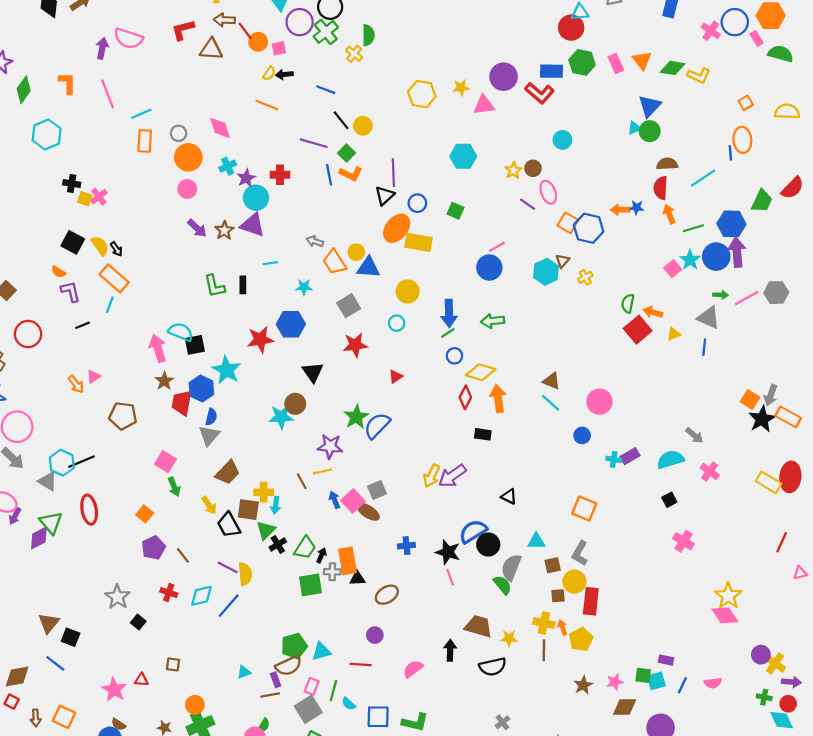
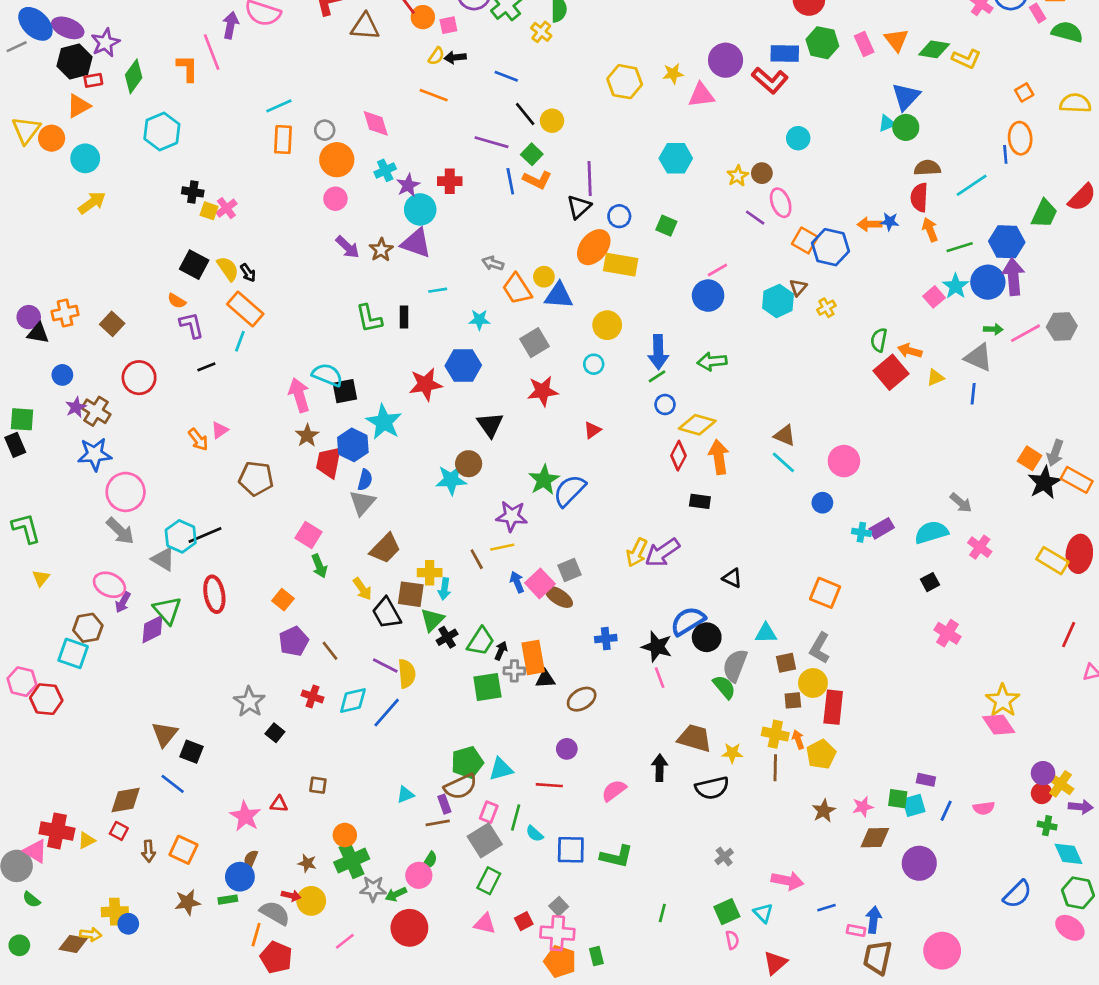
pink line: (108, 94) -> (212, 52), moved
red circle: (788, 704) -> (1042, 793), moved
brown semicircle: (119, 724) -> (251, 859), turned 80

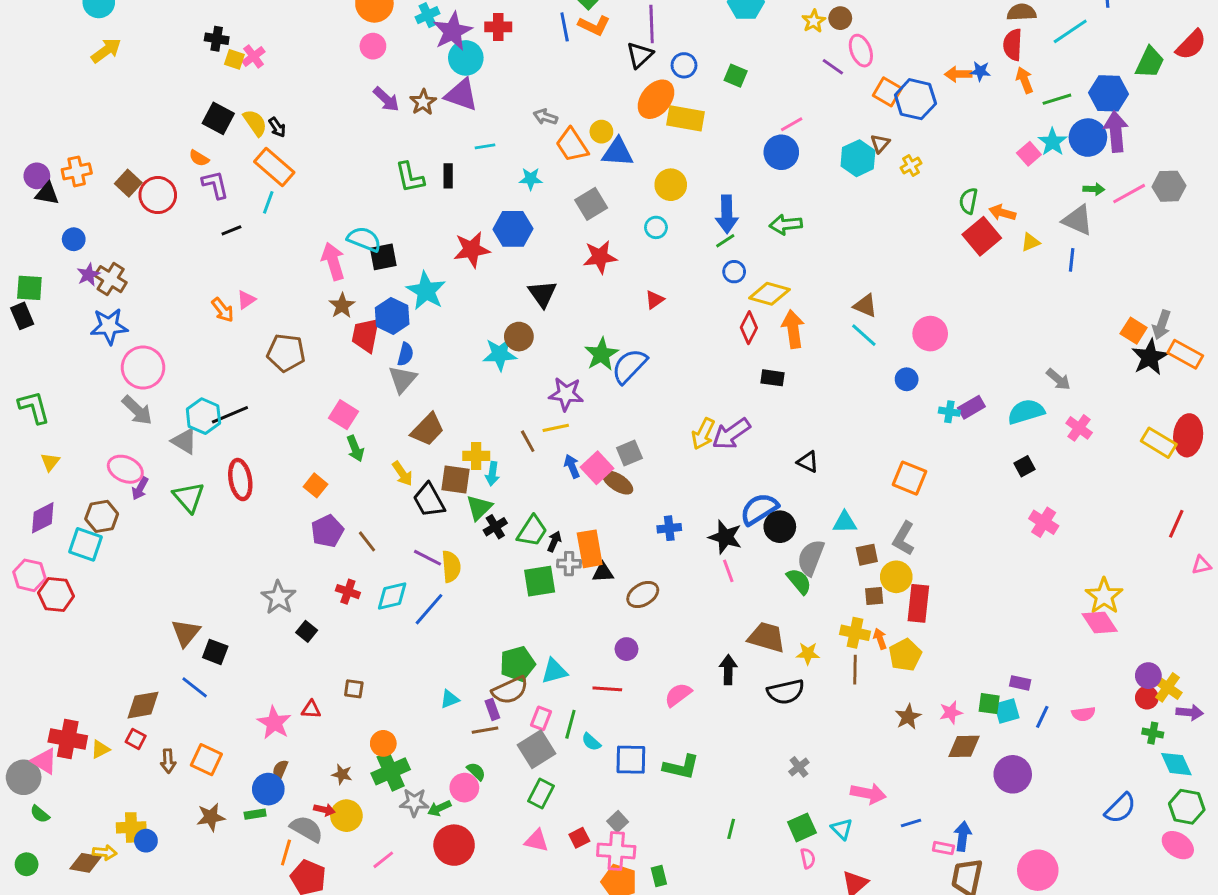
purple star: (408, 185) -> (453, 31), size x1.5
red circle: (139, 378) -> (158, 195), moved
purple diamond: (152, 629) -> (43, 518), moved
green semicircle: (430, 861) -> (476, 771), turned -78

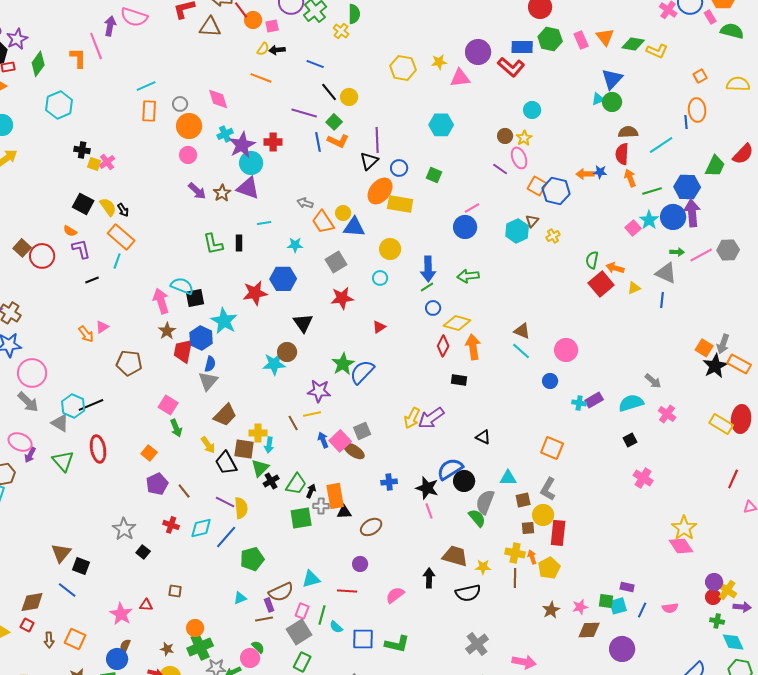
yellow star: (814, 21) -> (524, 138), moved
green pentagon: (517, 664) -> (252, 559), moved
gray cross: (799, 767) -> (477, 644), size x1.6

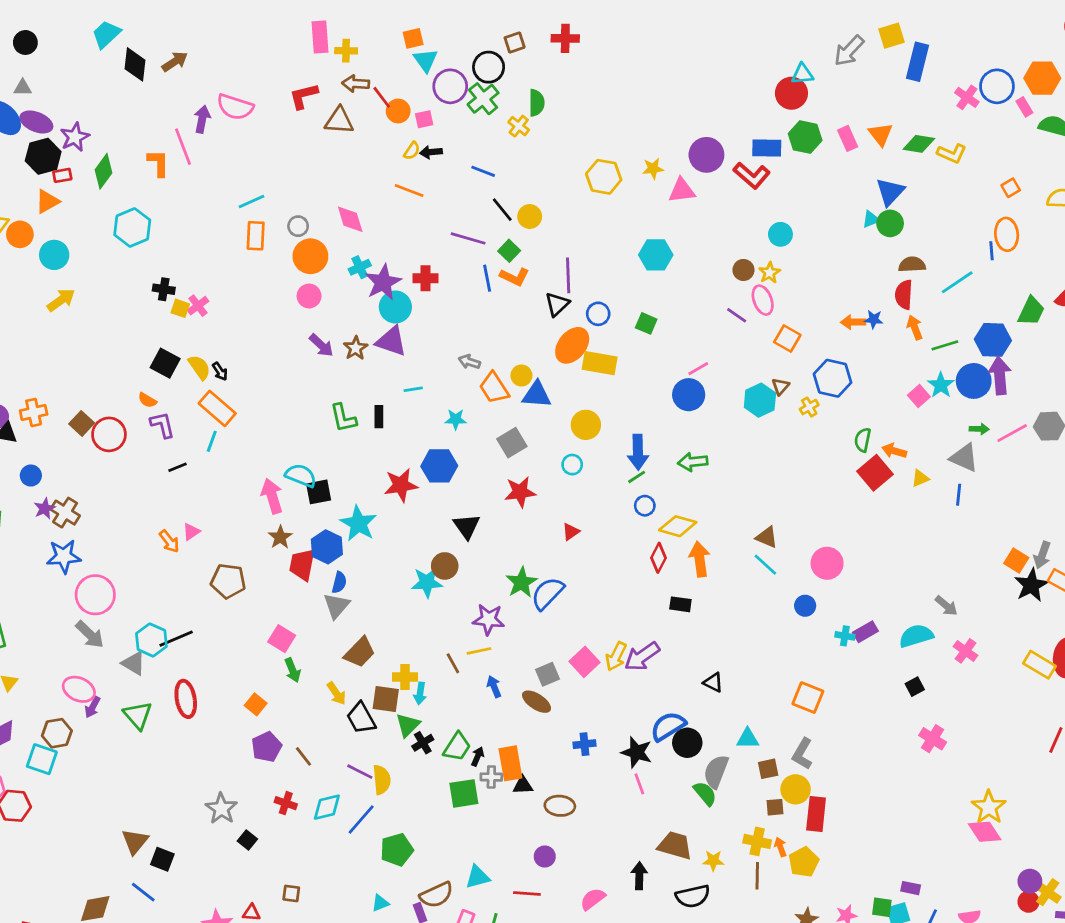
blue hexagon: (556, 191) -> (833, 378), moved
pink square: (340, 441) -> (584, 662), moved
brown ellipse: (371, 527) -> (560, 806), turned 35

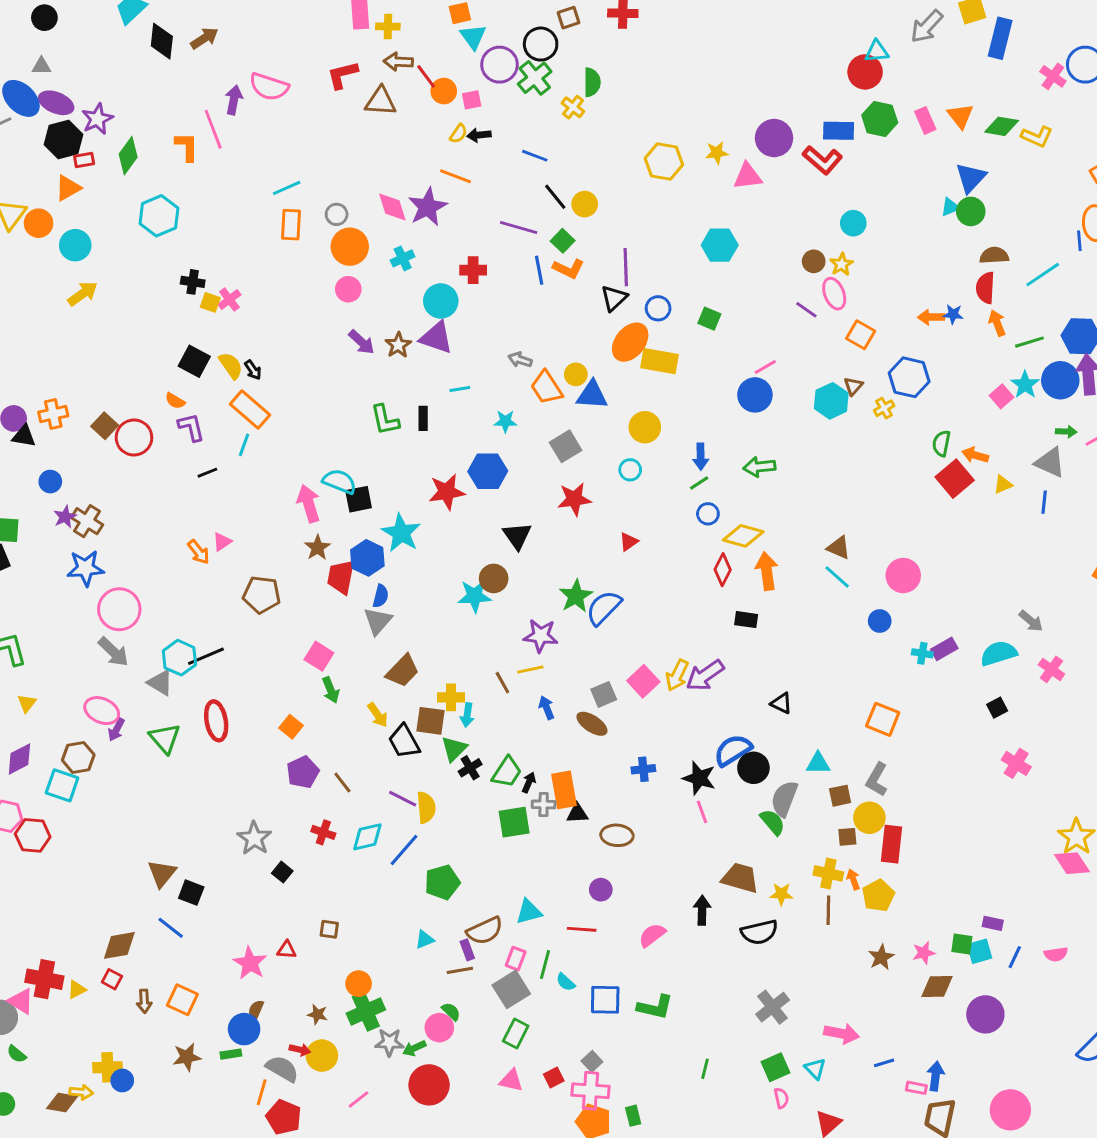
purple star: (383, 282) -> (428, 207), moved
blue arrow: (638, 452) -> (701, 457), size x0.7

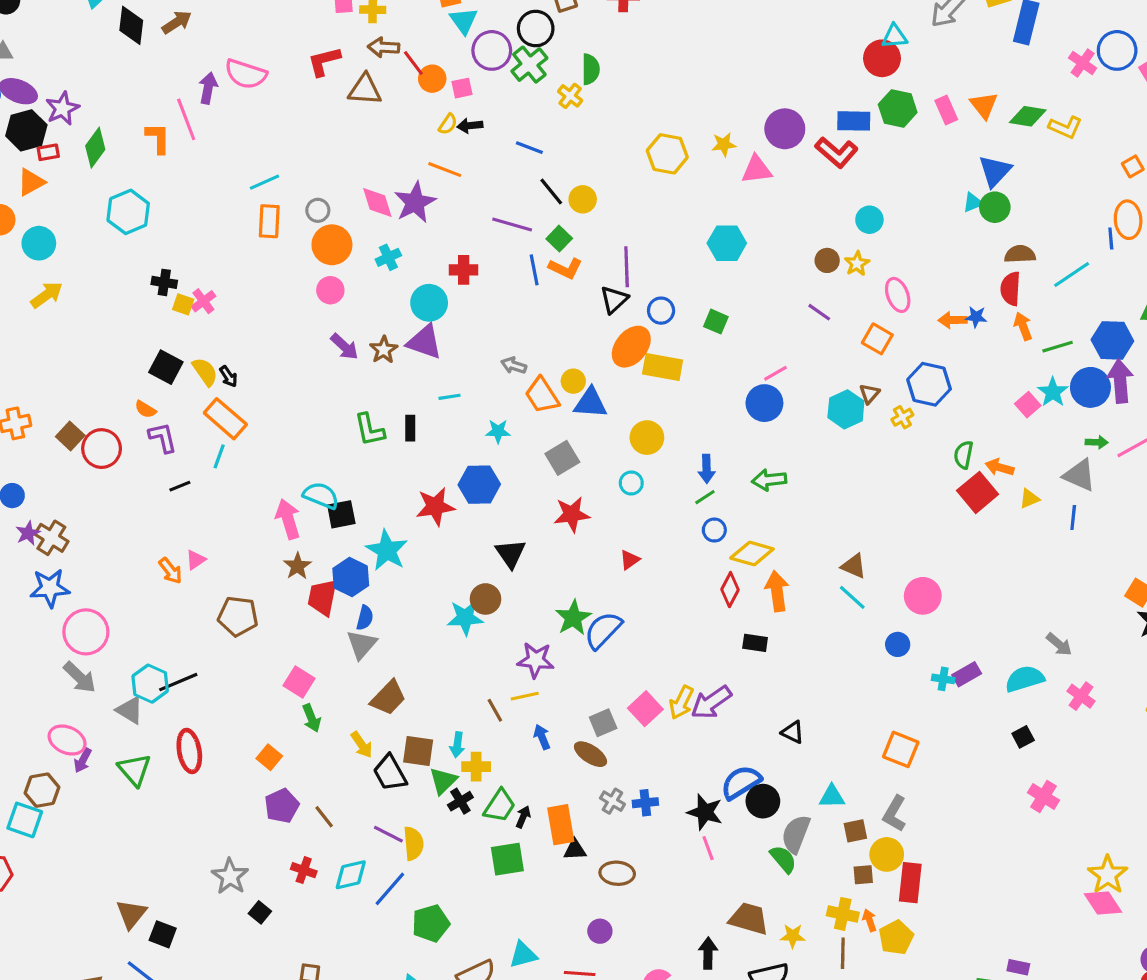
pink ellipse: (834, 294) -> (898, 295), moved
yellow cross: (451, 697) -> (476, 767), moved
gray cross: (544, 804) -> (612, 801), moved, turned 30

